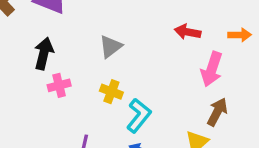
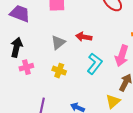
red arrow: (188, 32) -> (84, 37), moved
cyan L-shape: (139, 116) -> (95, 64), moved

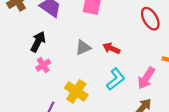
pink cross: (26, 67) -> (43, 65), turned -32
yellow cross: (59, 71) -> (76, 91), moved, size x1.5

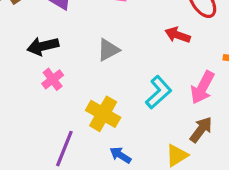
black arrow: (38, 42) -> (43, 46), turned -126
red arrow: (111, 48) -> (178, 35), moved

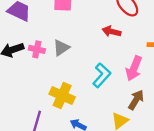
pink cross: (53, 79) -> (37, 49), moved, turned -35

